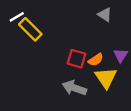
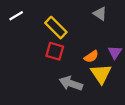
yellow rectangle: (30, 29) -> (56, 28), moved
red square: (77, 59) -> (55, 51), moved

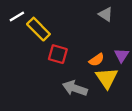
yellow rectangle: (56, 28) -> (38, 29), moved

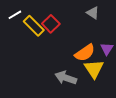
red square: (58, 54) -> (51, 24), moved, turned 30
orange semicircle: (96, 60) -> (85, 53), size x1.5

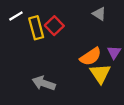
yellow rectangle: (34, 26) -> (36, 28), turned 30
gray arrow: (66, 78) -> (44, 83), moved

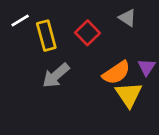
red square: (54, 26) -> (87, 33), moved
gray arrow: (44, 83) -> (56, 75), moved, turned -60

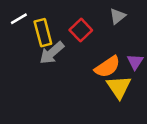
gray triangle: (127, 18) -> (118, 16), turned 48
gray arrow: (56, 75) -> (52, 53), moved

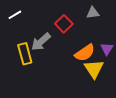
gray triangle: (118, 16) -> (93, 13), turned 32
yellow rectangle: (43, 33) -> (25, 54), moved

